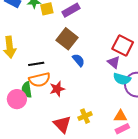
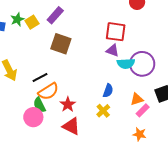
blue semicircle: (79, 60) -> (108, 91), moved, turned 80
red star: (57, 89) -> (68, 104), moved
red triangle: (62, 124) -> (71, 126), moved

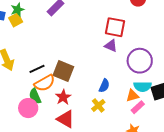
yellow square: (32, 22) -> (16, 20), moved
brown square: (61, 44) -> (63, 71), moved
cyan semicircle: (126, 63) -> (143, 87), moved

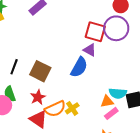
purple circle: (140, 61) -> (116, 28), moved
black line: (37, 69) -> (14, 67), turned -49
orange semicircle: (45, 83) -> (55, 109), moved
blue semicircle: (104, 86) -> (79, 67), moved, size x1.5

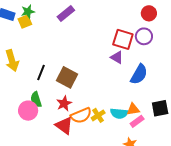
purple circle: (116, 28) -> (144, 36), size x0.7
blue semicircle: (79, 67) -> (139, 74), moved
cyan semicircle: (118, 93) -> (119, 113), moved

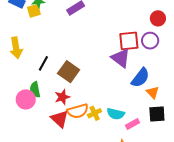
red square: (123, 39) -> (129, 41), turned -30
purple triangle: (117, 57) -> (121, 58), size x1.5
orange triangle: (133, 109) -> (153, 92), moved, turned 48

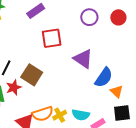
red square: (129, 41) -> (52, 38), moved
purple circle: (150, 41) -> (89, 17), moved
red star: (62, 97) -> (14, 87), moved

